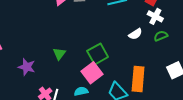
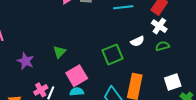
green square: (98, 54) -> (113, 54), moved
pink square: (92, 73) -> (77, 76), moved

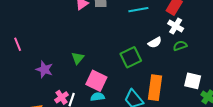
pink square: (77, 76) -> (96, 81), turned -30
white square: (173, 82) -> (193, 81), turned 36

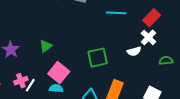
white semicircle: (155, 43) -> (134, 51), moved
green semicircle: (180, 46) -> (166, 61), moved

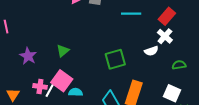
green semicircle: (166, 61) -> (179, 65), moved
pink square: (59, 73) -> (62, 81), moved
pink cross: (21, 81) -> (40, 86), turned 32

